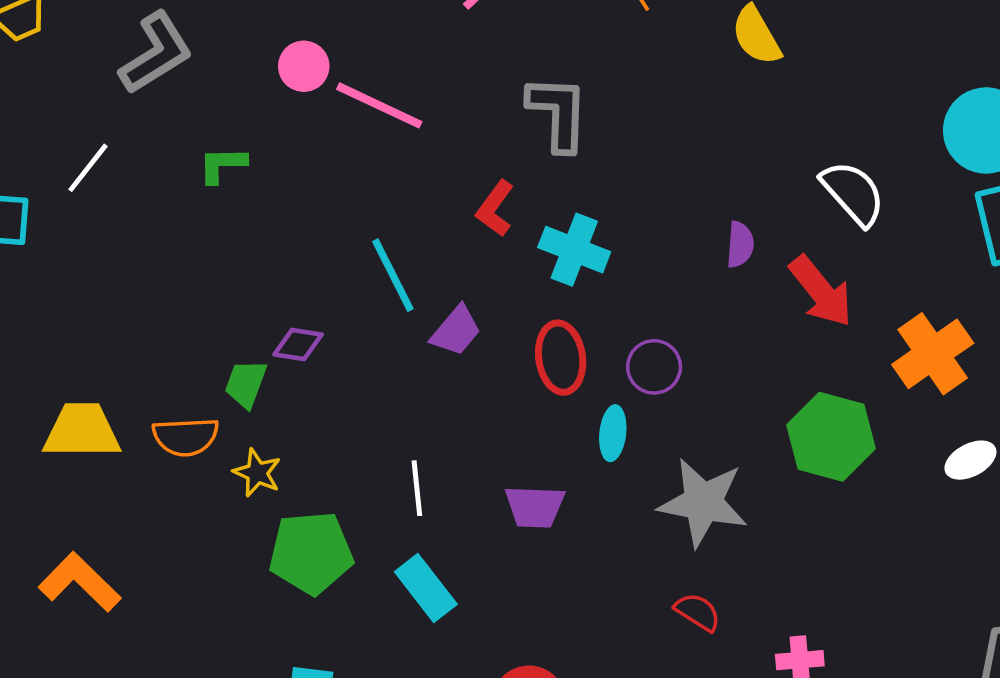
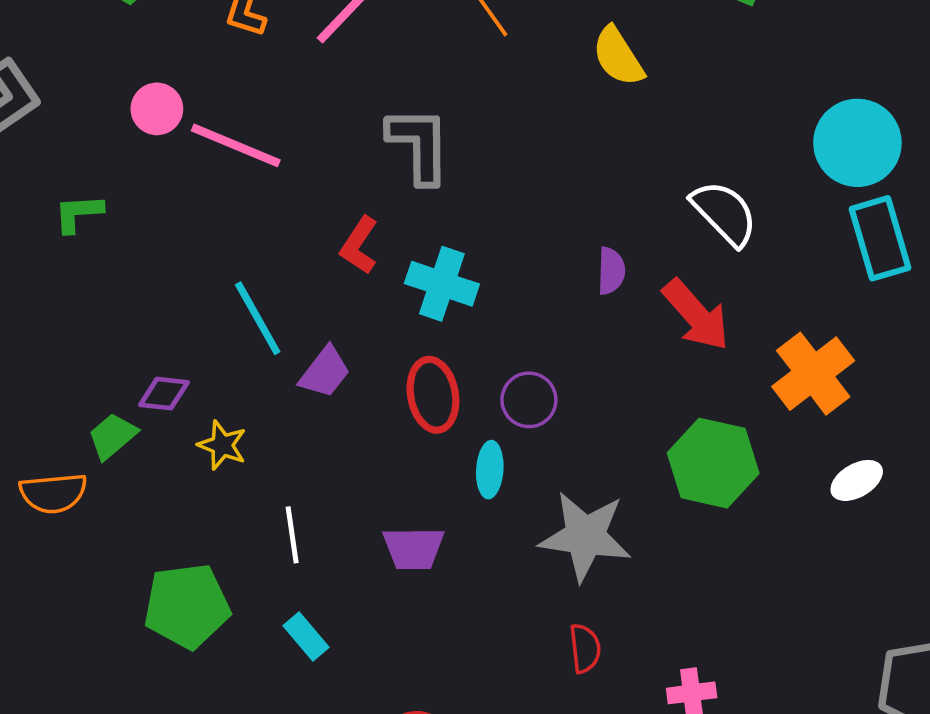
green trapezoid: (246, 384) -> (112, 436), turned 32
yellow star: (257, 473) -> (222, 445), moved
cyan rectangle: (426, 588) -> (306, 637), size x0.7
red semicircle: (698, 612) -> (585, 648), turned 54

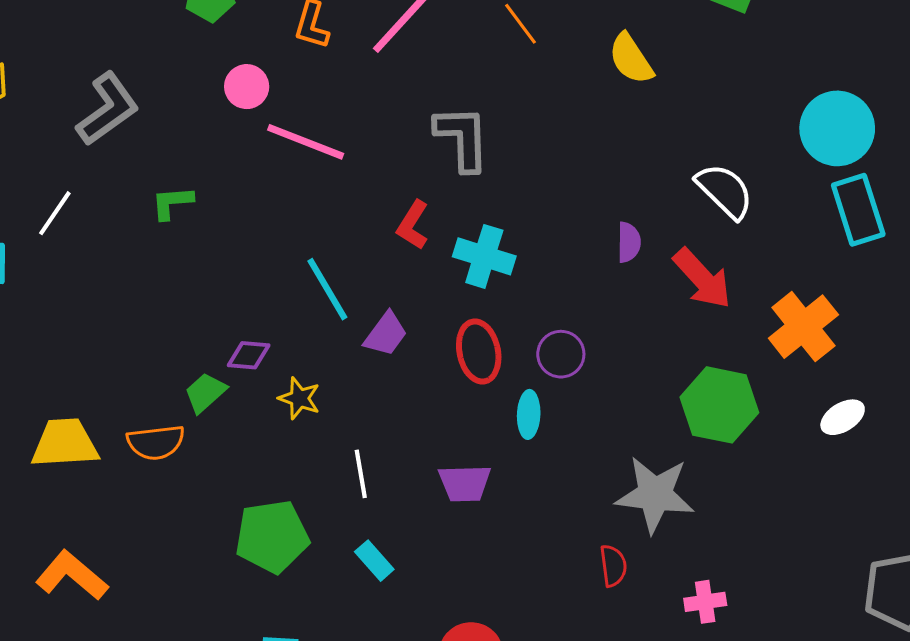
pink circle: (157, 109) -> (247, 87), moved
gray star: (585, 536) -> (655, 494), moved

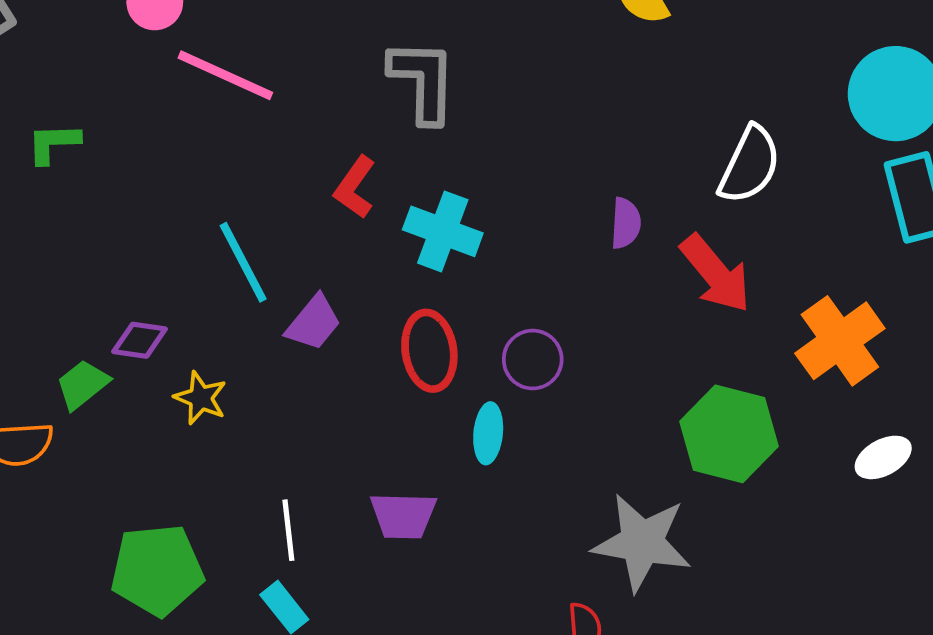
white semicircle: (725, 191) -> (750, 165), turned 68
white line: (361, 474) -> (288, 530), moved

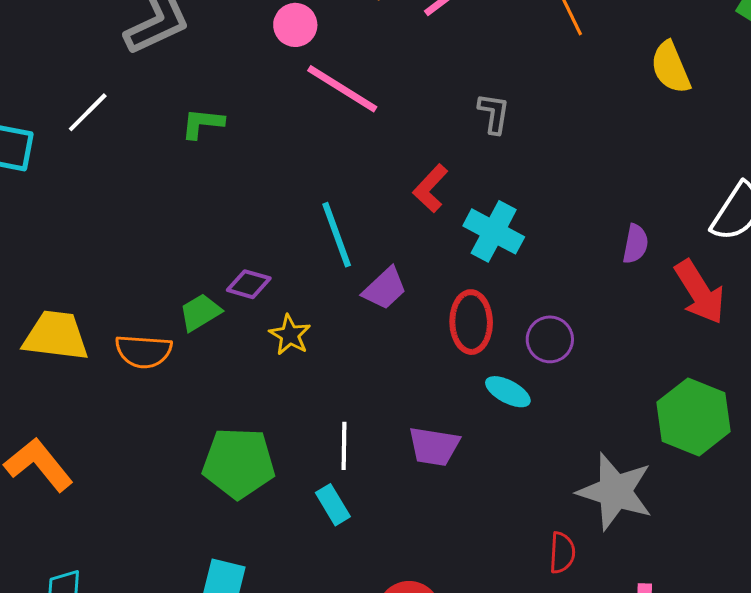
gray L-shape: (423, 81) -> (494, 113), size x0.6
cyan ellipse: (488, 433) -> (508, 392), turned -75

